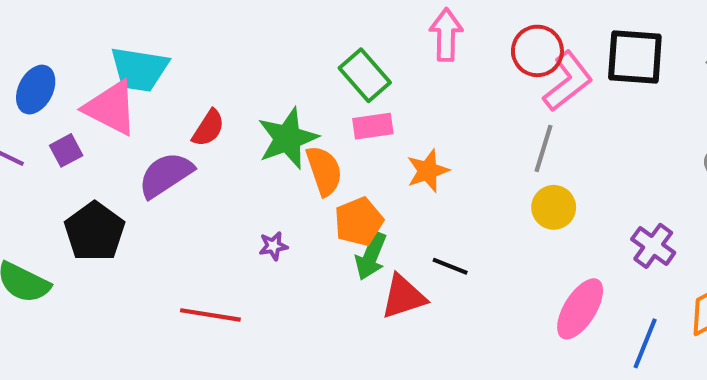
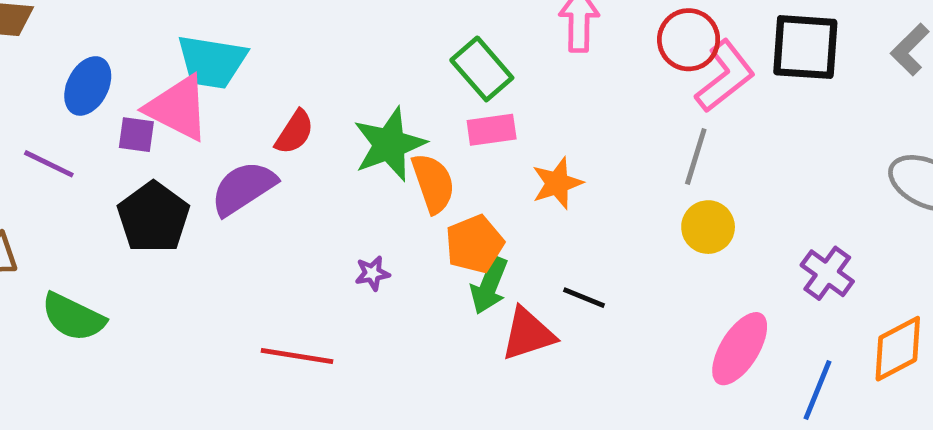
purple square: (66, 150) -> (136, 135), moved, turned 36
black pentagon: (95, 232) -> (153, 217), moved

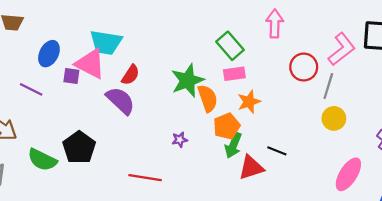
red circle: (689, 40) -> (304, 67), moved
red semicircle: (294, 132) -> (131, 75), moved
orange star: (557, 183) -> (249, 102), moved
purple semicircle: (243, 188) -> (120, 101), turned 76
black pentagon: (153, 217) -> (79, 147), moved

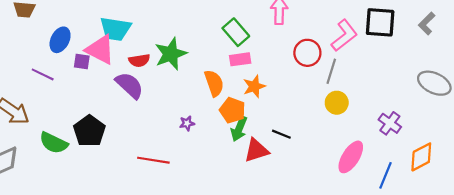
red semicircle: (131, 75) -> (139, 60), turned 48
green star: (188, 80) -> (171, 54), moved
orange pentagon: (227, 126) -> (233, 110), turned -30

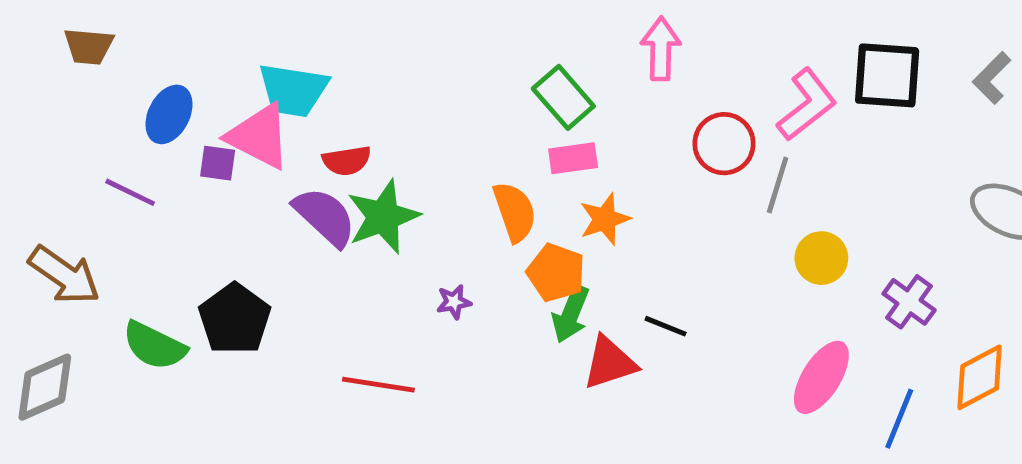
green star: (171, 54) -> (383, 217), moved
yellow circle: (337, 103) -> (821, 258), moved

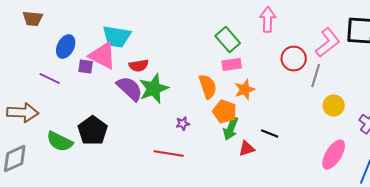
brown arrow: (64, 275) -> (23, 113), turned -32
red triangle: (610, 363) -> (247, 149), size x0.7
red line: (378, 385) -> (169, 154), moved

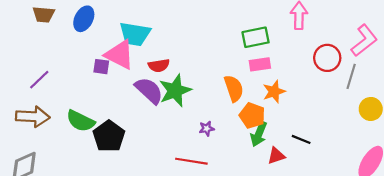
green rectangle: (228, 40) -> (256, 37), turned -60
blue ellipse: (66, 47) -> (84, 19), moved
purple line: (50, 79) -> (39, 80), moved, turned -70
green semicircle: (60, 142) -> (81, 121), moved

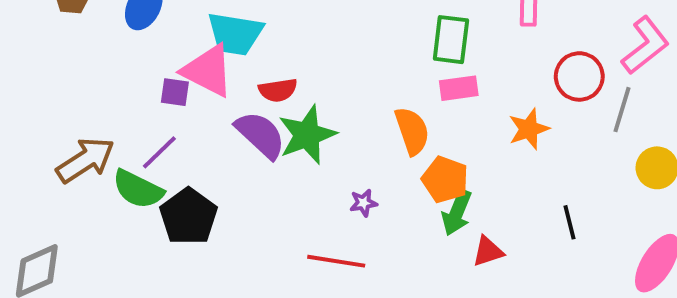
green rectangle: (256, 37) -> (451, 40), turned -72
purple line: (39, 80) -> (159, 152), moved
orange star: (274, 92) -> (529, 129), moved
brown arrow: (33, 117) -> (85, 160), moved, turned -36
black line: (301, 139) -> (570, 222), moved, turned 54

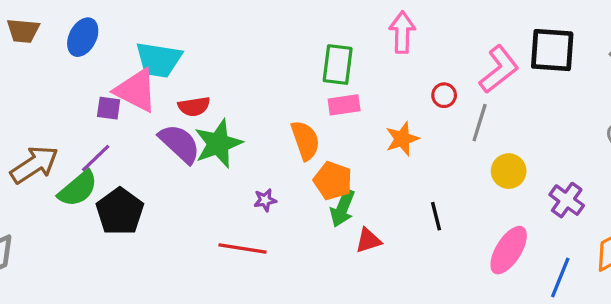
red circle: (579, 76) -> (444, 95), size x0.6
green semicircle: (138, 189) -> (78, 189), turned -66

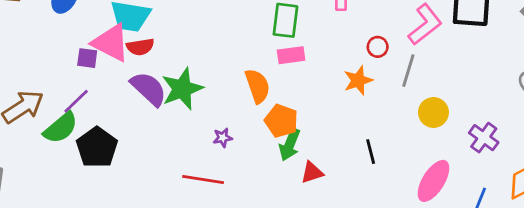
red semicircle: (194, 107) -> (140, 47), moved
orange star: (402, 139) -> (358, 80), moved

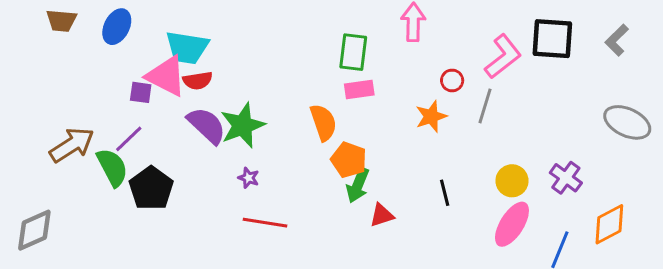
yellow circle: (433, 112) -> (512, 181), moved
green semicircle: (61, 128) -> (112, 167), turned -78
purple star: (223, 138) -> (249, 178), moved, turned 30

